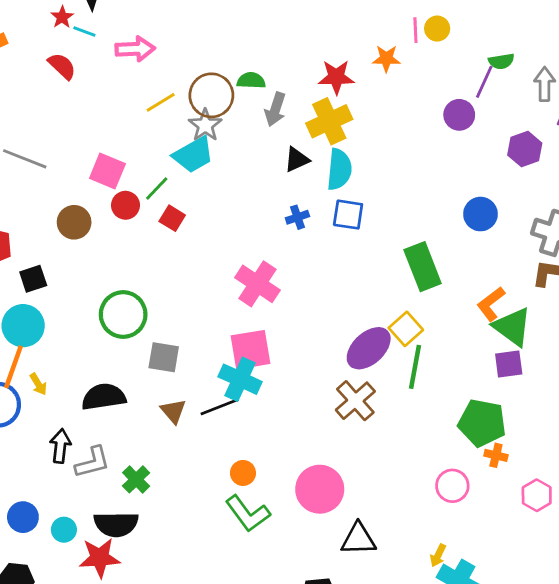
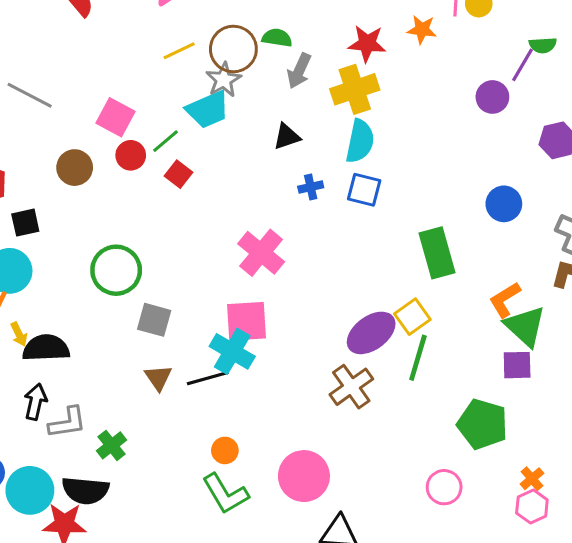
black triangle: (297, 160) -> (287, 137), moved
black semicircle: (104, 397) -> (46, 348), moved
orange cross: (496, 455) -> (532, 479), moved, turned 30
cyan circle: (64, 530) -> (30, 490), size x1.8

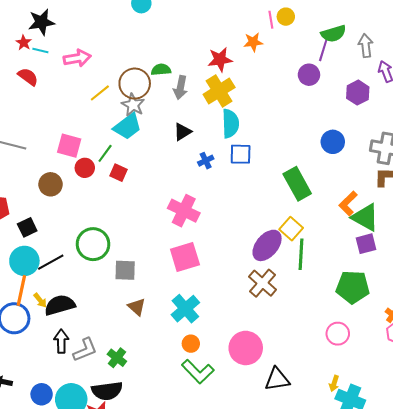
green semicircle: (543, 45) -> (333, 34), size x1.4
cyan cross: (232, 351) -> (185, 309), moved, turned 32
black line: (208, 378) -> (51, 262), moved

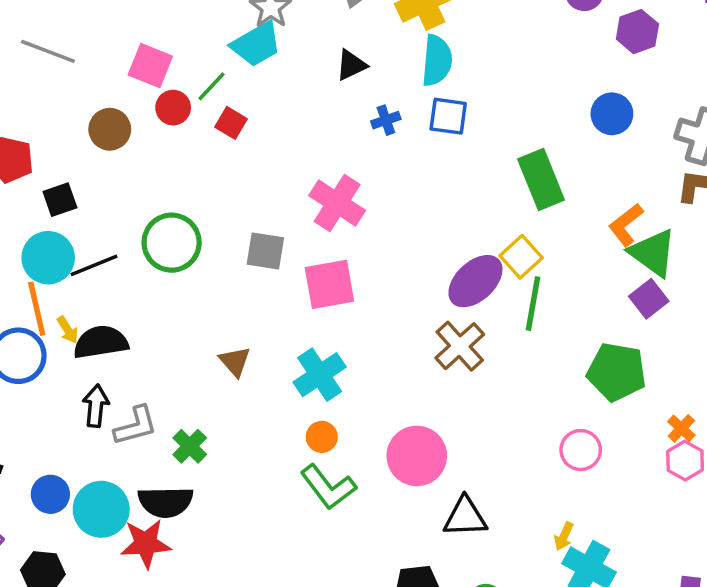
purple hexagon: (358, 93) -> (637, 32), moved
purple square: (366, 244) -> (649, 299), turned -30
gray square: (125, 270) -> (265, 251), moved
orange line: (21, 290) -> (37, 309), turned -32

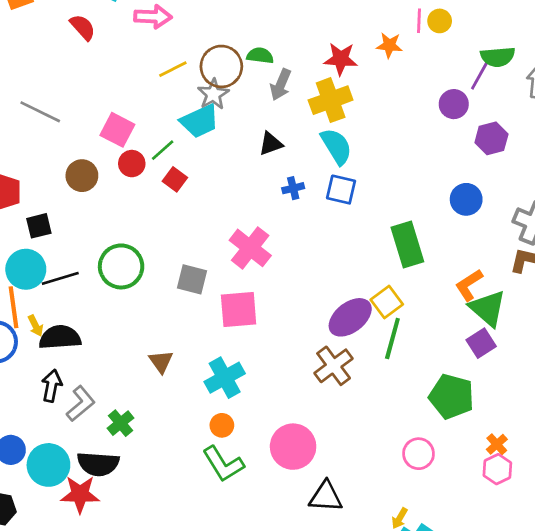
cyan semicircle: (437, 60) -> (336, 146), turned -42
gray L-shape: (136, 426) -> (81, 404), turned -30

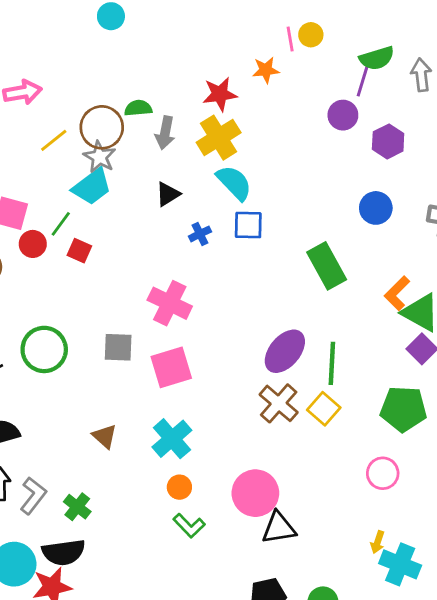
yellow square: (387, 302) -> (324, 409), moved
green L-shape: (223, 464) -> (189, 526), size x0.7
black triangle: (326, 497) -> (279, 528), moved

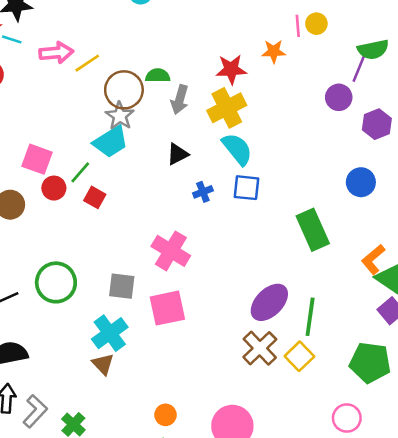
yellow line: (54, 140) -> (87, 63), moved
cyan cross: (172, 439) -> (110, 333), moved

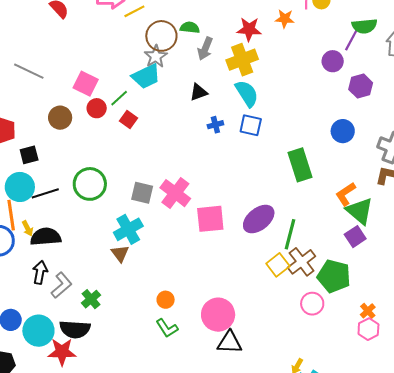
pink cross: (171, 251) -> (175, 193), moved
pink square: (167, 308) -> (210, 219), moved
brown cross: (260, 348) -> (302, 262), moved
pink circle: (347, 418) -> (312, 304), moved

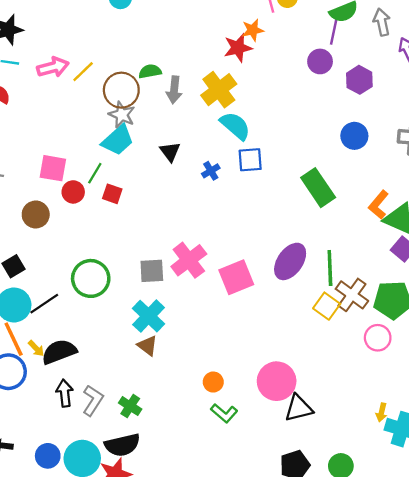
red star: (249, 29) -> (238, 48), moved
black triangle: (199, 92) -> (170, 152), moved, turned -30
pink cross: (175, 193) -> (189, 260), turned 32

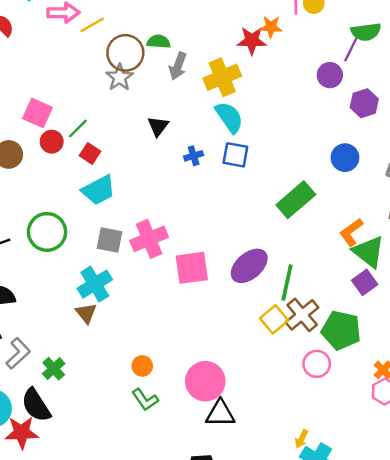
cyan trapezoid: (118, 140) -> (99, 190), moved
green rectangle: (318, 188) -> (296, 200), turned 69
black semicircle: (122, 445) -> (36, 405), turned 56

